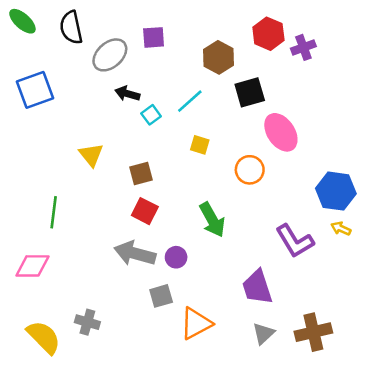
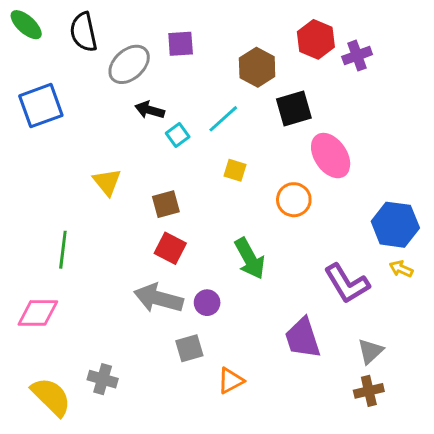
orange triangle: (196, 323) -> (231, 381), size x0.7
brown cross: (313, 332) -> (369, 391), size x0.7
gray triangle: (263, 333) -> (370, 351), moved

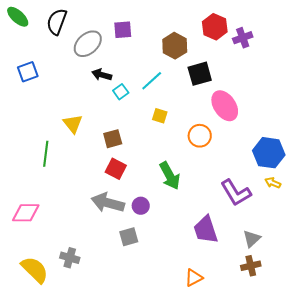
black semicircle: (83, 32) -> (57, 22), turned 32
blue square: (41, 106) -> (28, 72), size x0.7
green line: (63, 250) -> (46, 154), moved
orange triangle: (231, 381) -> (194, 278), moved

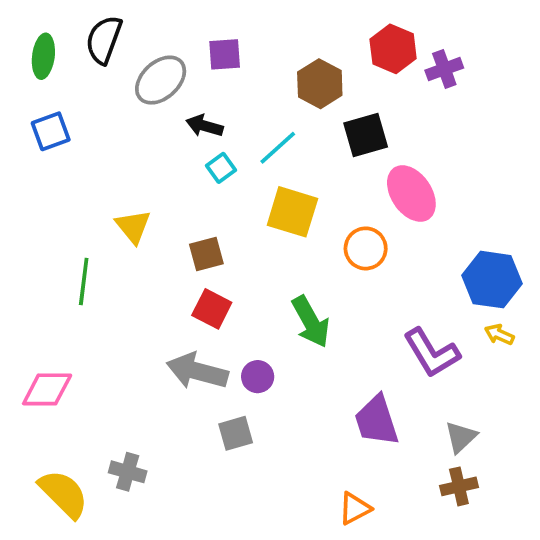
green ellipse: (18, 17) -> (43, 56), moved, turned 55
black arrow: (102, 75) -> (205, 126), moved
yellow square: (160, 116) -> (292, 212), size x1.8

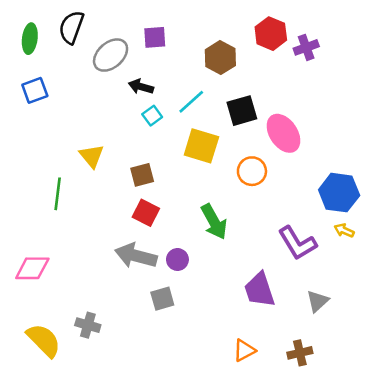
black square: (366, 135) -> (242, 111), moved
brown cross: (459, 486) -> (300, 353), moved

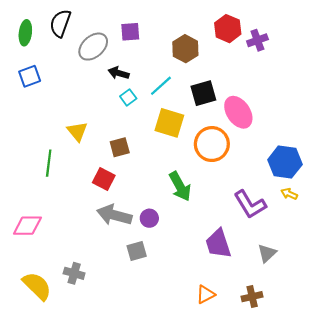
orange circle: (252, 171) -> (212, 144), size x1.4
red square: (146, 213) -> (104, 179), moved

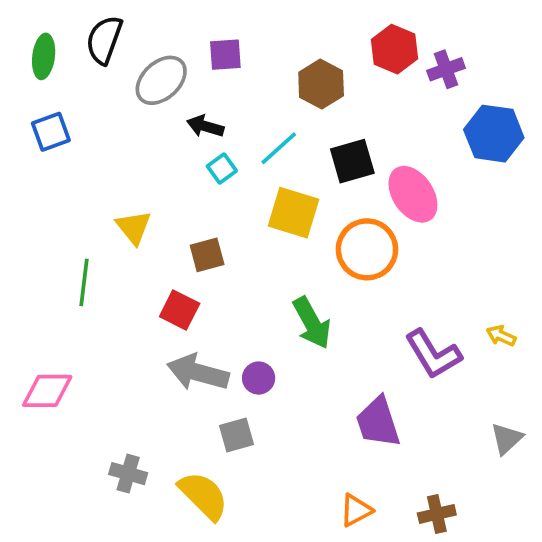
blue hexagon: (285, 162) -> (494, 134), moved
gray triangle: (267, 253) -> (507, 439), moved
yellow semicircle: (37, 286) -> (203, 496), moved

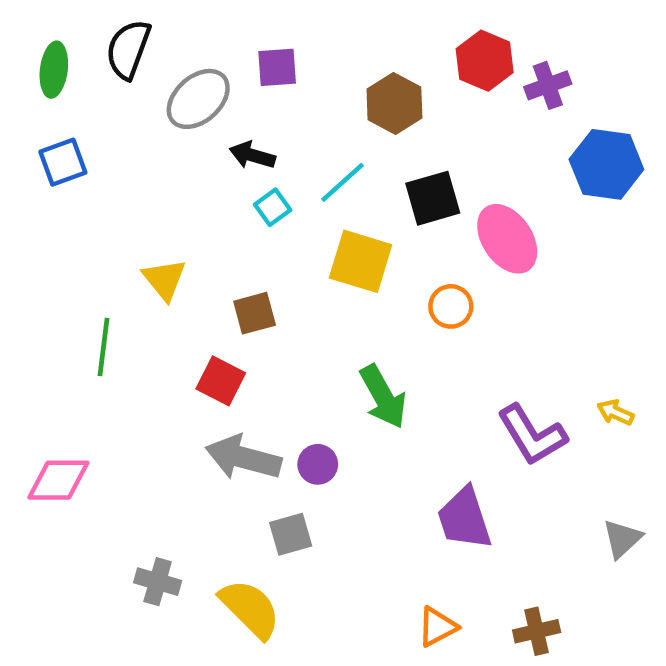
orange circle: (367, 249) -> (451, 306), size x0.6

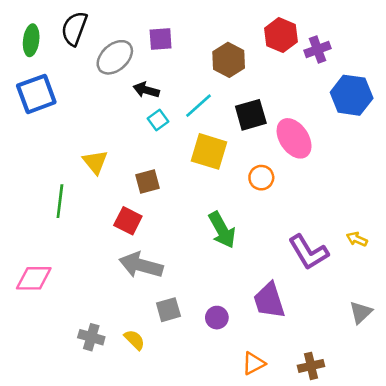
blue square: (63, 162) -> (36, 94), size x1.4
purple circle: (318, 464) -> (217, 318), moved
yellow semicircle: (250, 609) -> (134, 340), moved, size x0.6

